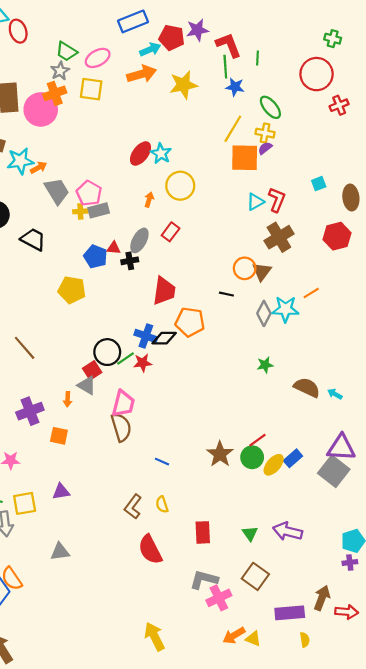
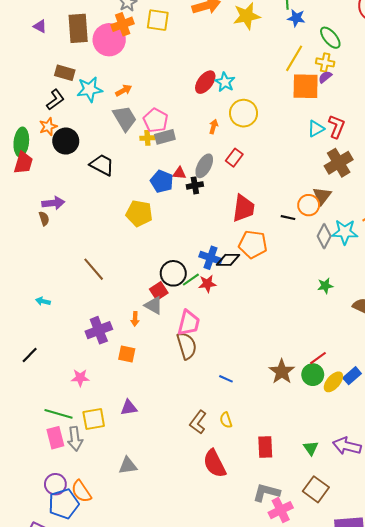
orange arrow: (39, 167) -> (124, 90), moved
orange circle: (245, 268) -> (309, 205), moved
red trapezoid: (164, 291) -> (244, 208), moved

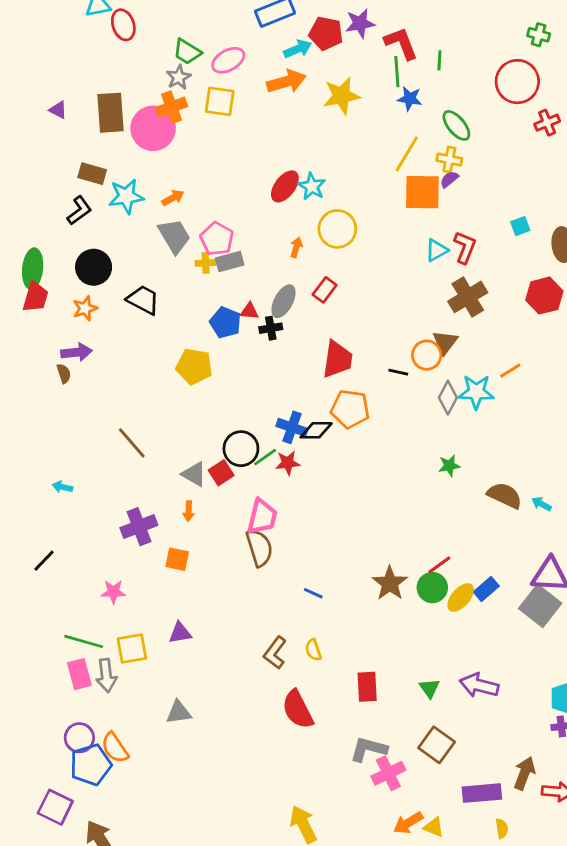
orange star: (48, 127) -> (85, 308), moved
gray triangle: (154, 305) -> (194, 474), moved

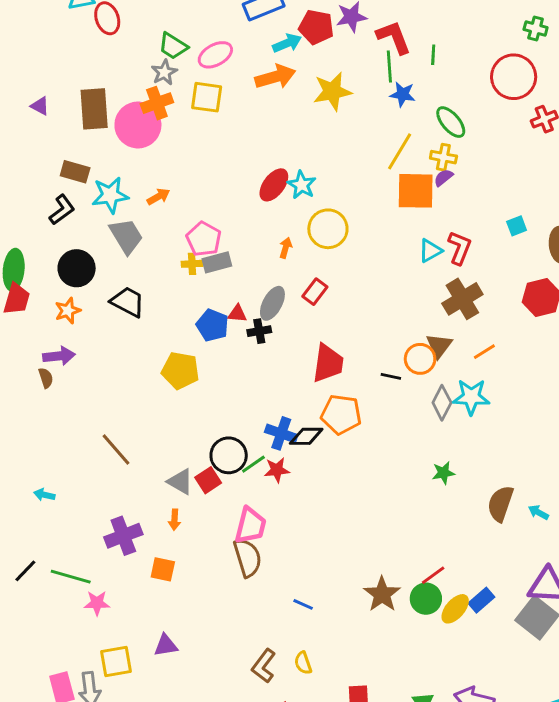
gray trapezoid: (174, 236) -> (126, 236), moved
orange line: (510, 371) -> (484, 352), moved
brown semicircle: (505, 495) -> (500, 504), turned -96
green line: (84, 641) -> (71, 577), moved

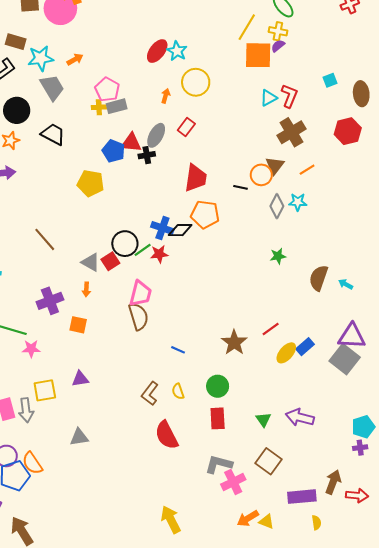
red triangle: (237, 314) -> (131, 143), size x1.5
cyan star: (471, 397) -> (298, 202), size x0.7
green circle: (426, 599) -> (218, 386), moved

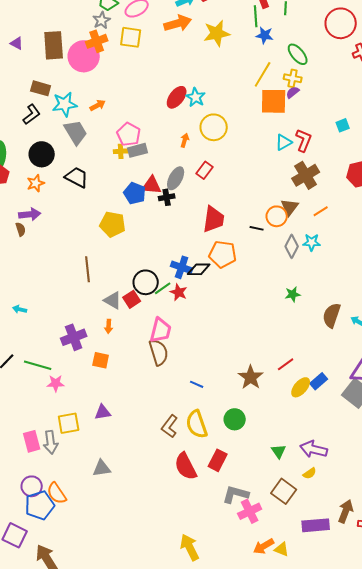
brown line: (45, 239) -> (88, 269), moved, turned 35
red star: (159, 254) -> (179, 292), turned 30
yellow semicircle: (178, 391) -> (197, 424), size x1.8
red rectangle: (218, 418) -> (218, 460), moved, turned 30
yellow semicircle: (316, 523) -> (310, 473), moved, turned 64

